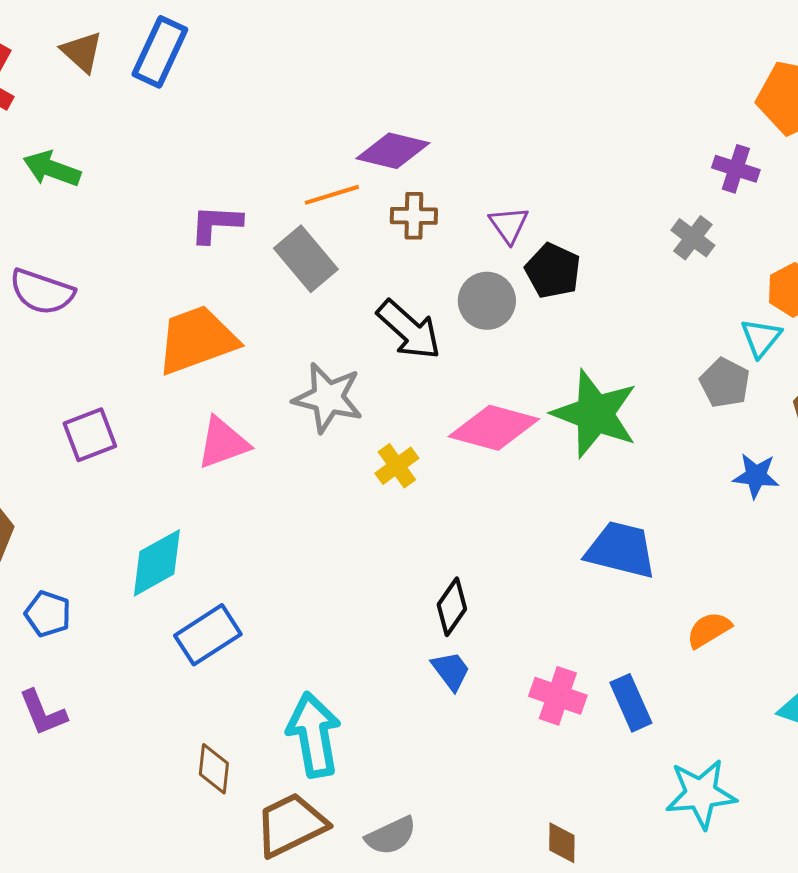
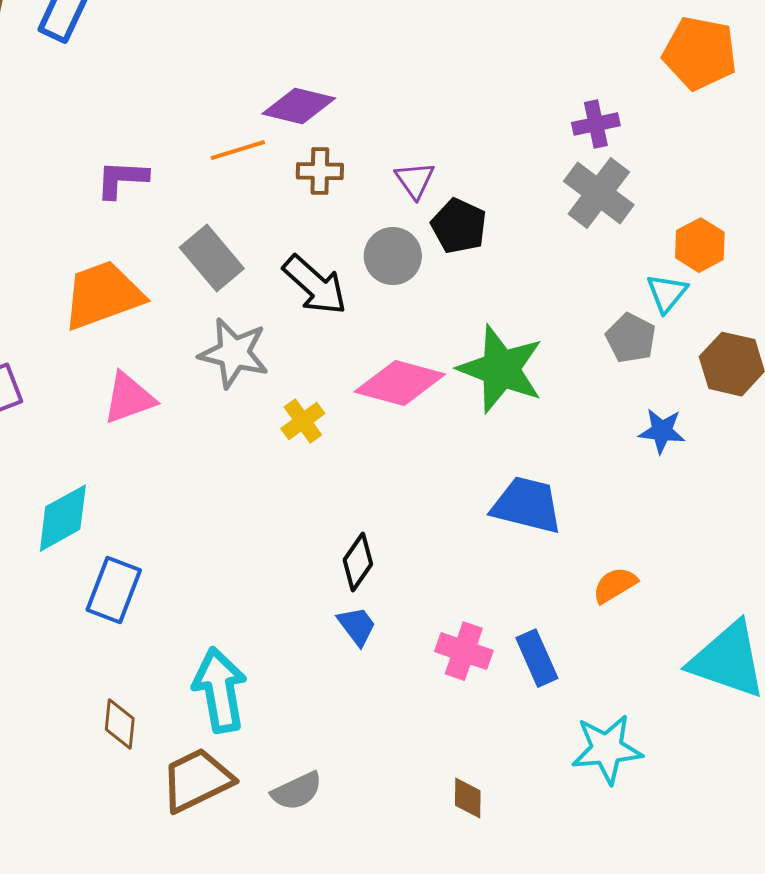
purple cross: (736, 169) -> (596, 124), moved, turned -30
gray cross: (693, 238) -> (599, 193), size x1.6
gray rectangle: (306, 259) -> (212, 258), moved
blue rectangle: (208, 635) -> (114, 590), turned -36

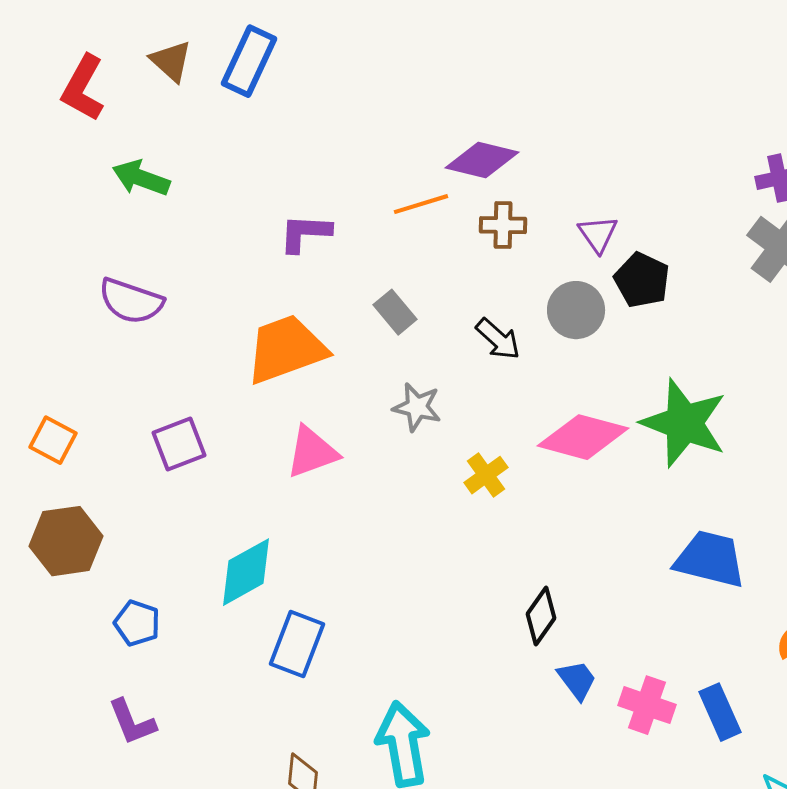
gray rectangle: (212, 258) -> (395, 312), size x0.7
black arrow: (315, 285) -> (498, 339), size x0.7
gray star: (234, 353) -> (417, 407), size x0.7
blue trapezoid: (357, 626) -> (577, 680), moved

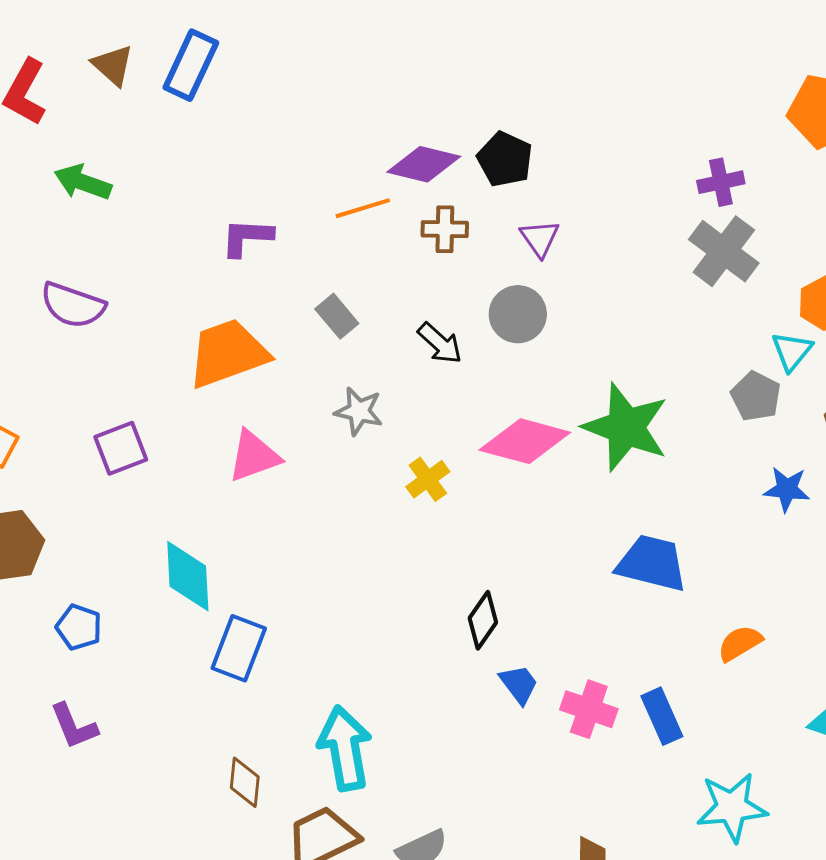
black pentagon: (642, 280) -> (505, 159), moved
cyan diamond: (246, 572) -> (188, 576), turned -64

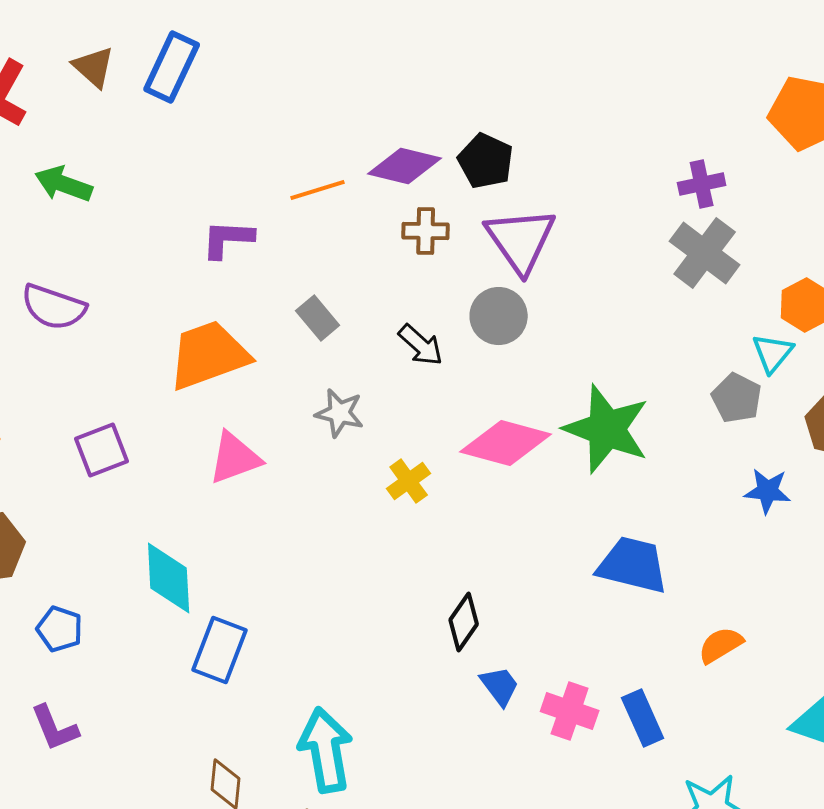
orange line: (363, 208) -> (318, 190), moved
purple triangle: (540, 238) -> (521, 240), size x1.8

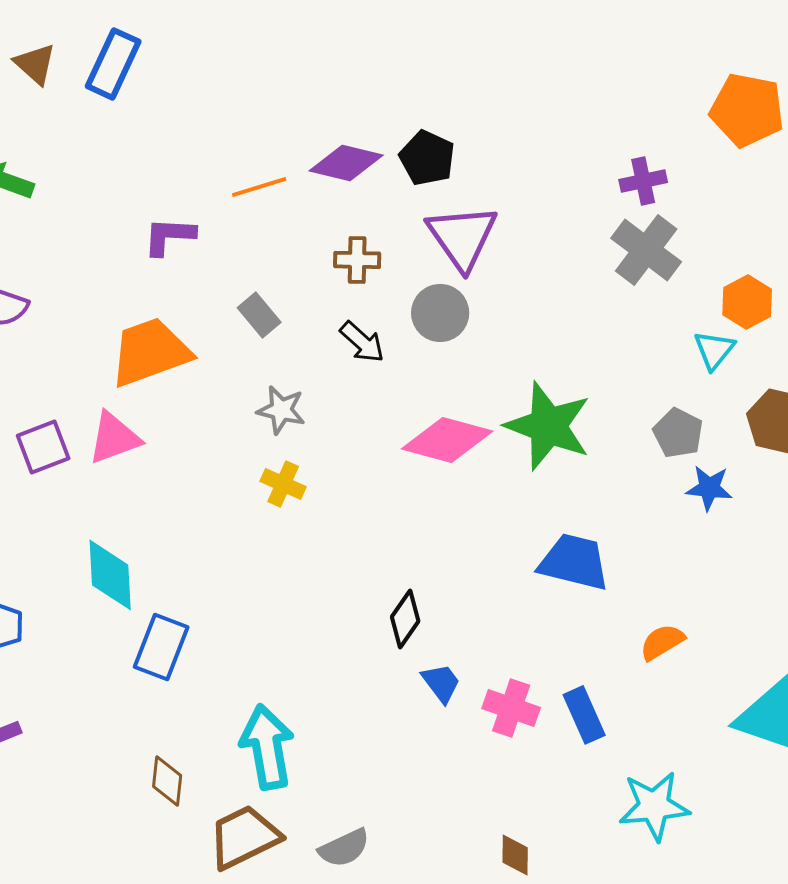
brown cross: (426, 231) -> (357, 260), moved
gray pentagon: (737, 398) -> (678, 433), moved
pink triangle: (235, 458) -> (114, 438), moved
yellow cross: (409, 481) -> (283, 484), moved, turned -30

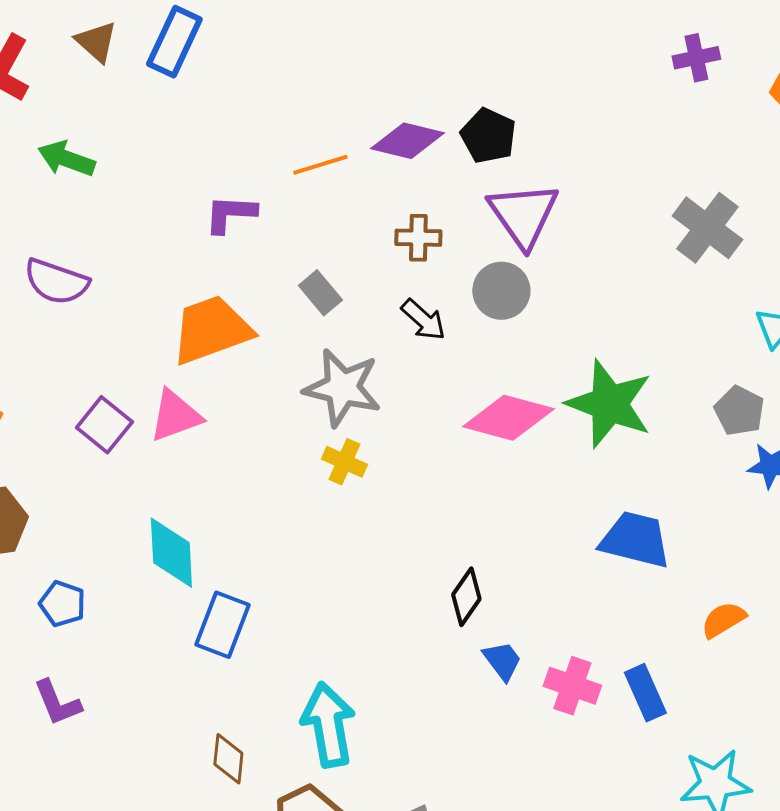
purple cross: (643, 181) -> (696, 58), moved
gray star: (281, 410) -> (342, 388), size x1.6
purple square: (43, 447) -> (104, 425), turned -30

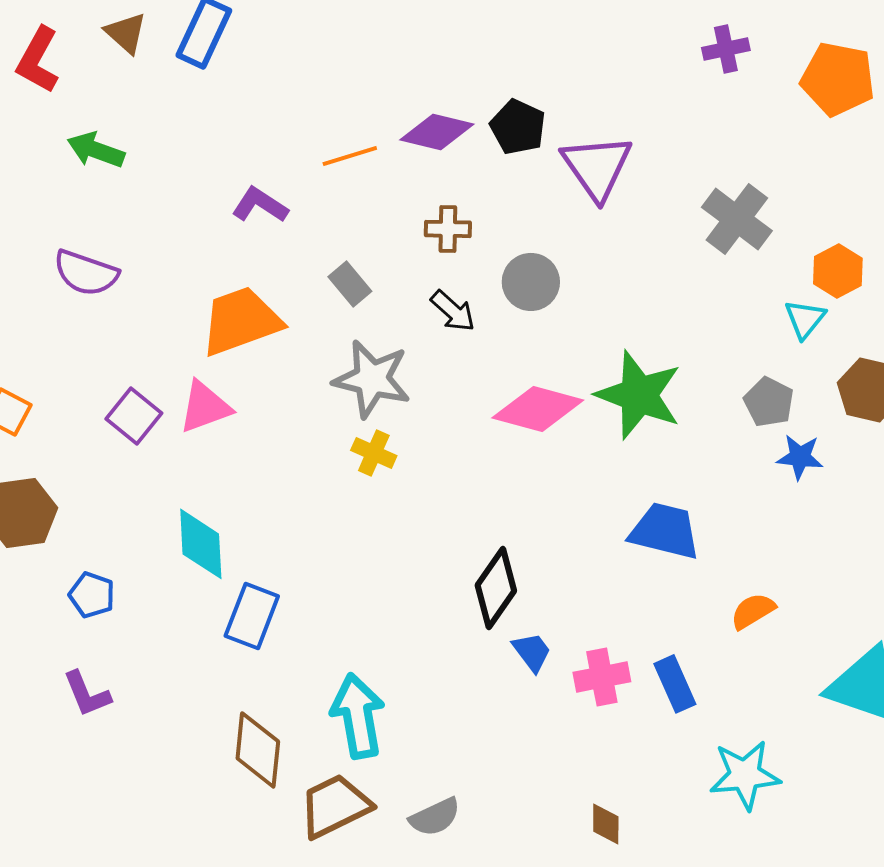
purple L-shape: (230, 214) -> (260, 205), turned 30
purple triangle: (523, 215) -> (597, 167), moved
black diamond: (466, 597) -> (496, 588), size x1.4
pink cross: (572, 686) -> (602, 677), turned -30
brown diamond: (228, 759) -> (258, 750), size x1.5

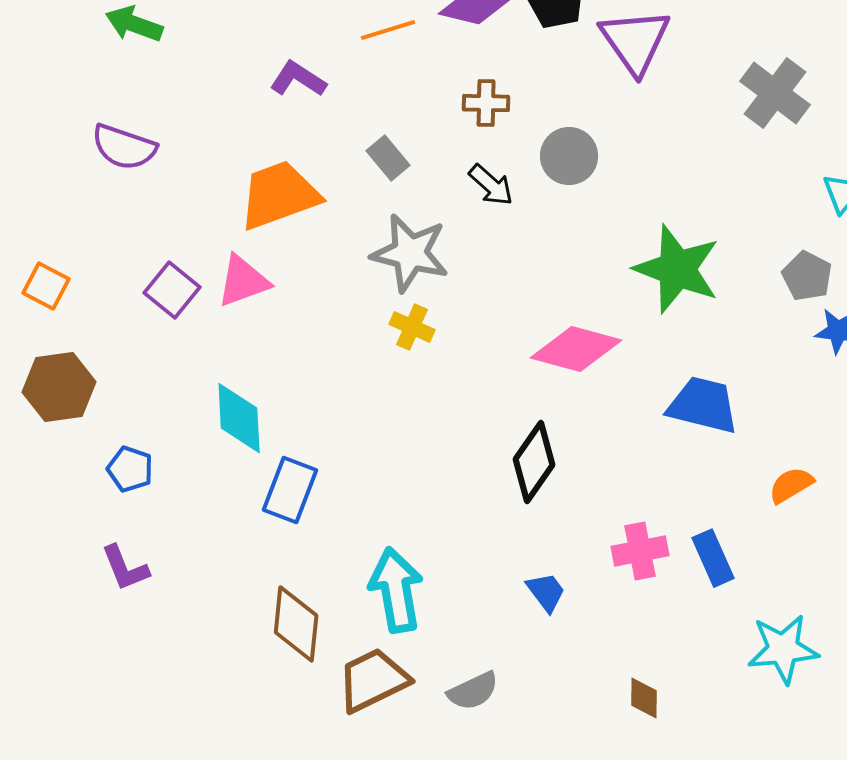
pink diamond: (538, 409) -> (576, 349), moved
blue trapezoid: (532, 652) -> (546, 592), moved

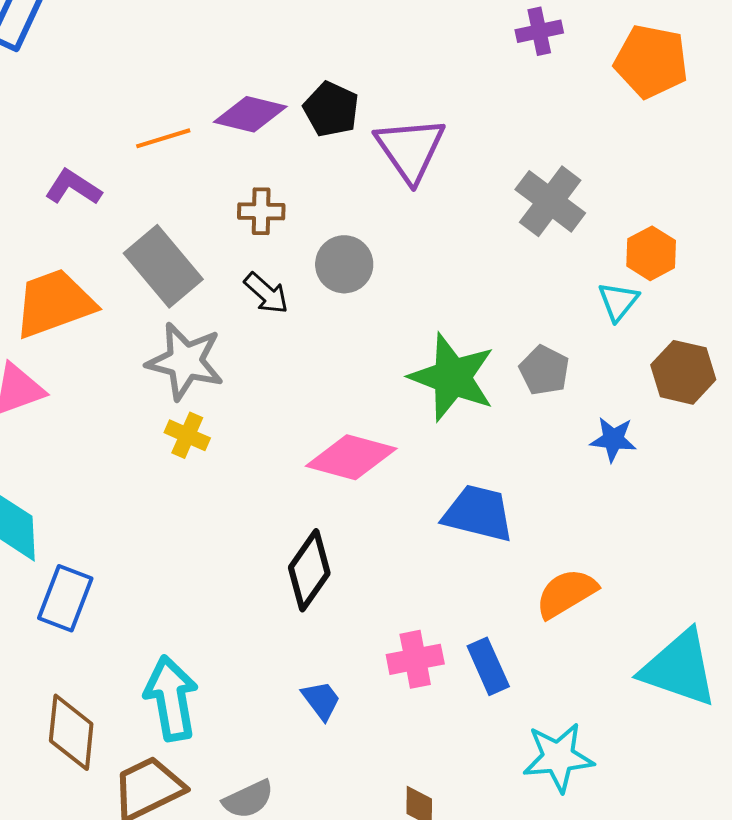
gray rectangle: (388, 158) -> (163, 266), size x1.8
gray pentagon: (807, 276) -> (544, 370), moved
orange semicircle: (791, 485) -> (566, 593), size x1.4

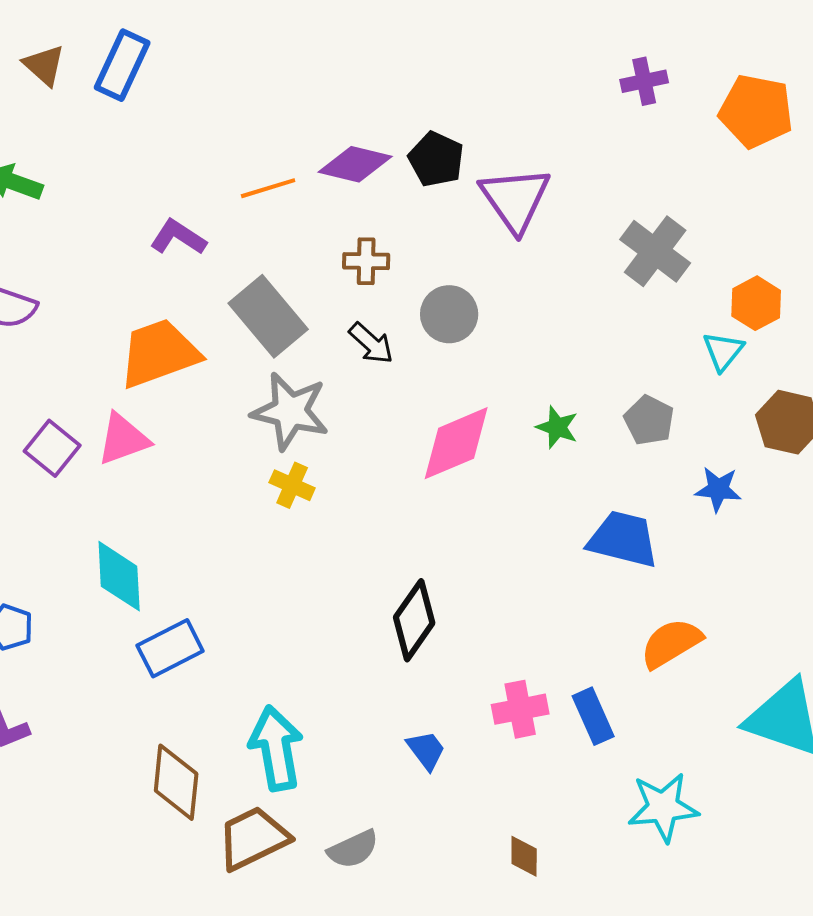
green star: (452, 377) -> (557, 427), size x0.5
pink diamond: (351, 457) -> (456, 443), moved, turned -38
blue trapezoid: (478, 513) -> (623, 539), moved
blue rectangle: (65, 598) -> (170, 648), turned 42

